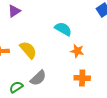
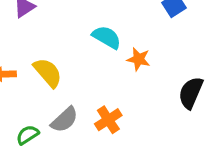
orange star: (77, 51) -> (139, 59), moved
orange cross: (82, 78) -> (108, 120), moved, turned -35

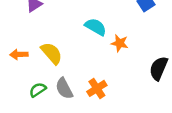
gray semicircle: (65, 120) -> (64, 88), turned 105
green semicircle: (28, 135) -> (38, 90), moved

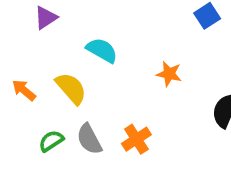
cyan semicircle: (96, 27) -> (102, 50), moved
orange arrow: (19, 54) -> (24, 90), turned 42

